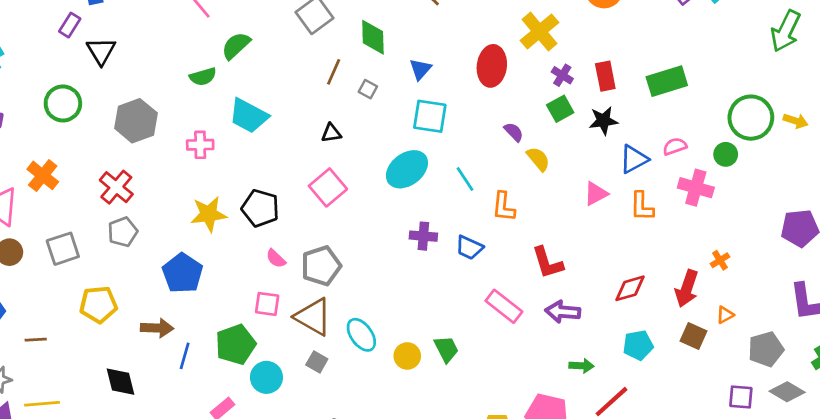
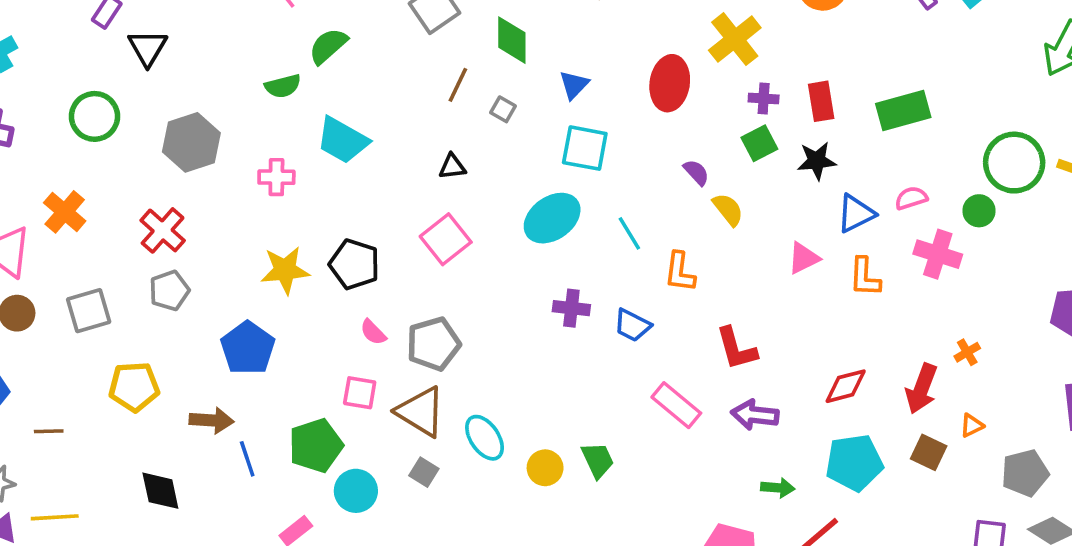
purple cross: (562, 75) -> (764, 99), turned -30
cyan pentagon: (638, 345) -> (854, 463), size x1.4
blue line: (185, 356) -> (247, 459), turned -36

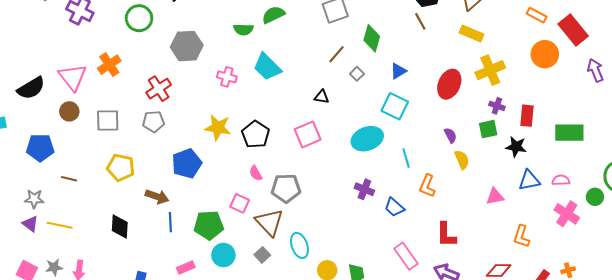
orange L-shape: (865, 277) -> (521, 236), moved

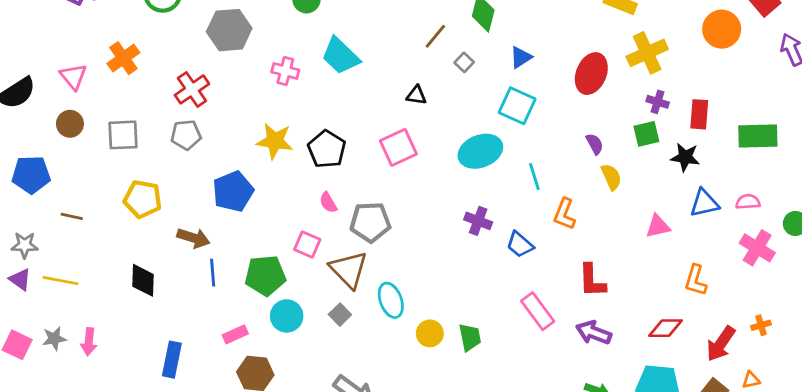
pink triangle: (73, 77) -> (73, 77), size x0.7

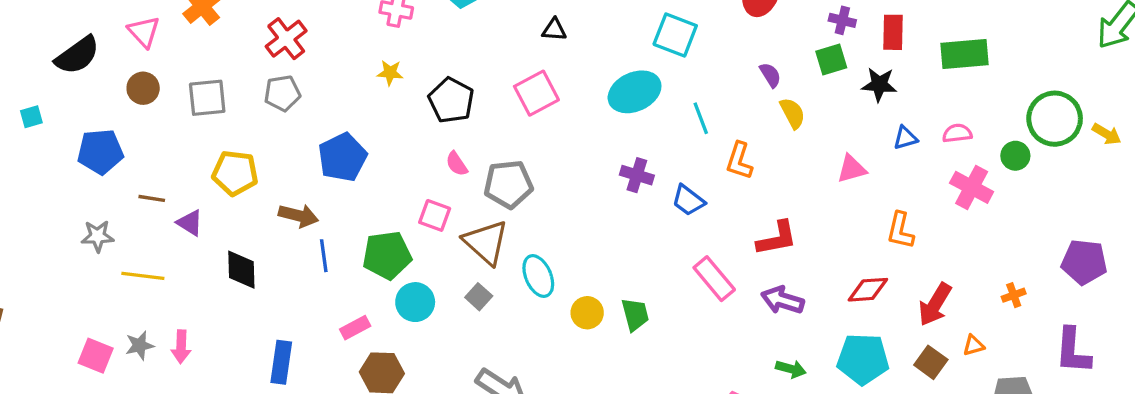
yellow star: (275, 141) -> (390, 73), moved, size x0.6
blue triangle: (704, 203) -> (905, 138), size x0.7
purple triangle: (20, 279) -> (190, 223), moved
red L-shape: (592, 281) -> (777, 238), turned -96
orange cross: (761, 325) -> (1014, 295), moved

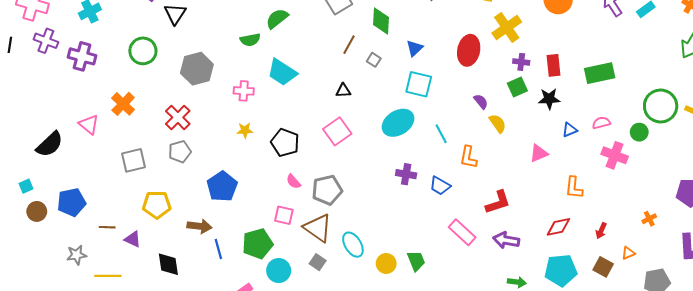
brown circle: (143, 88) -> (37, 211), moved
red arrow: (935, 304) -> (601, 231), size x0.6

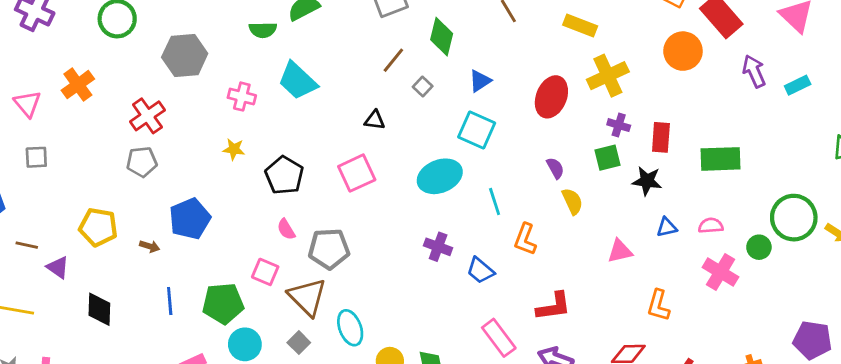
gray square: (133, 160) -> (36, 157), moved, size x0.7
brown arrow: (199, 226) -> (150, 246), moved, size x0.6

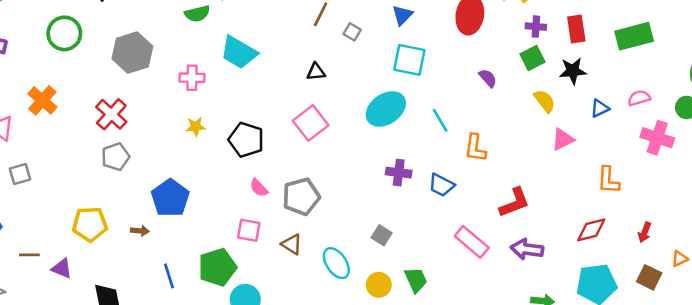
yellow semicircle: (572, 201) -> (545, 101), moved
brown triangle: (307, 297) -> (292, 244), size x0.6
gray square: (299, 343) -> (382, 235), moved

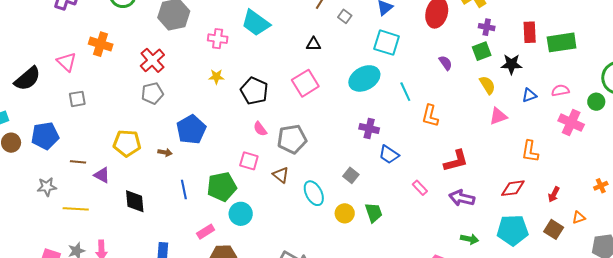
red rectangle: (576, 29) -> (530, 32), moved
orange cross: (42, 100) -> (101, 44), turned -30
blue trapezoid: (441, 185) -> (389, 155), moved
pink rectangle: (472, 242) -> (420, 188), size x0.6

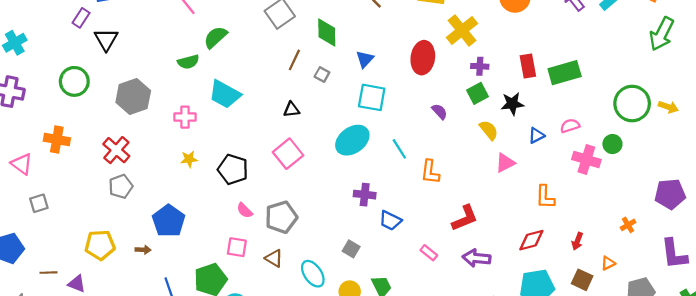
green circle: (596, 102) -> (612, 144), moved

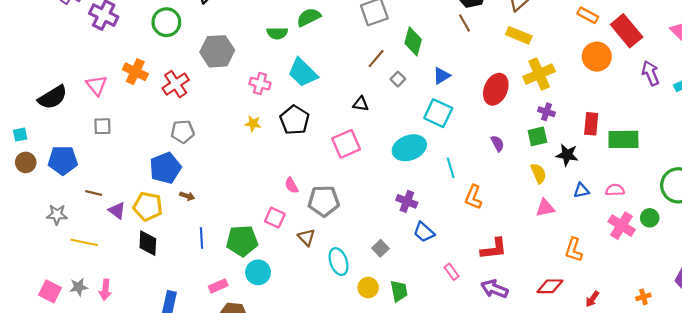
red cross: (116, 150) -> (176, 84), moved
black pentagon: (233, 169) -> (295, 120), moved
blue pentagon: (169, 221) -> (165, 168), moved
yellow pentagon: (100, 245) -> (148, 206), moved

